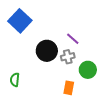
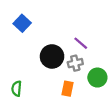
blue square: (20, 21) -> (22, 23), size x0.7
orange rectangle: (69, 88) -> (68, 89), moved

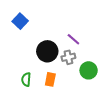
green semicircle: (17, 89) -> (26, 79), moved
orange rectangle: (68, 89) -> (50, 79), moved

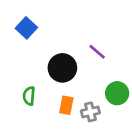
gray cross: (68, 57) -> (90, 112), moved
green semicircle: (26, 79) -> (29, 96), moved

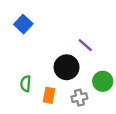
black circle: (62, 68) -> (67, 67), moved
orange rectangle: (66, 105) -> (49, 95), moved

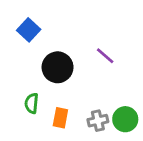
black circle: (67, 67) -> (58, 67), moved
green circle: (103, 81) -> (125, 119), moved

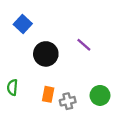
green semicircle: (32, 103) -> (12, 87), moved
gray cross: (98, 121) -> (68, 101), moved

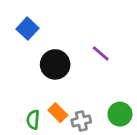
green semicircle: (12, 87) -> (33, 120), moved
orange rectangle: (48, 94) -> (58, 113), turned -56

